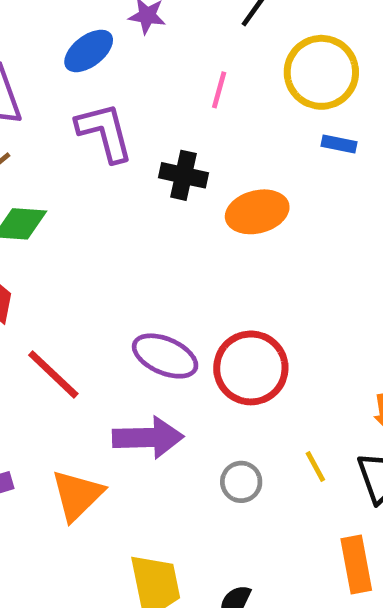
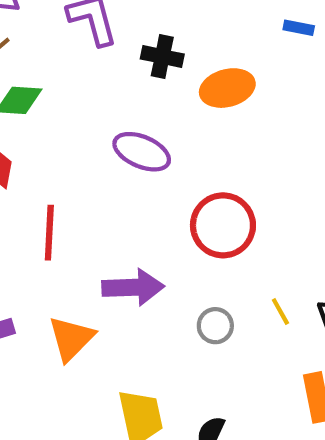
purple ellipse: (165, 356) -> (142, 152), moved
red line: (53, 374) -> (49, 233), turned 50

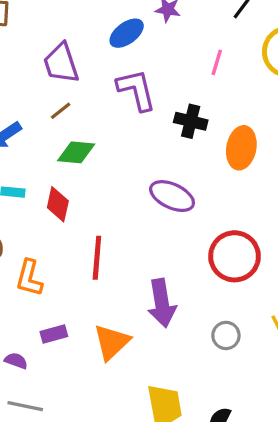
orange ellipse: (227, 88) -> (241, 148), turned -66
purple arrow: (133, 287) -> (162, 303), turned 81

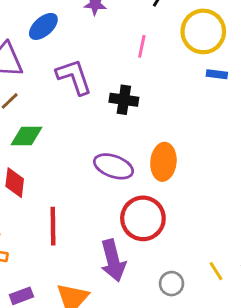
blue ellipse: (127, 33) -> (43, 26), moved
orange ellipse: (241, 148) -> (163, 162), moved
red circle: (235, 256) -> (143, 218), moved

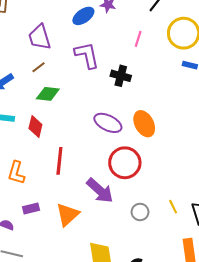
blue ellipse: (43, 26) -> (83, 16), moved
orange ellipse: (163, 162) -> (144, 124), turned -40
purple arrow: (113, 260) -> (100, 191), turned -40

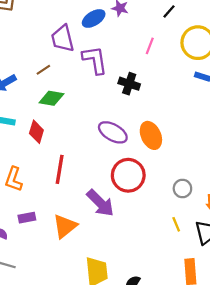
purple trapezoid: (40, 37) -> (63, 39), moved
gray circle: (140, 212) -> (182, 188), moved

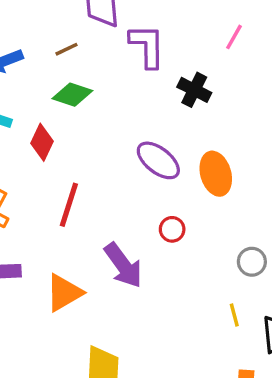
red circle: (128, 175) -> (172, 229), size x0.5

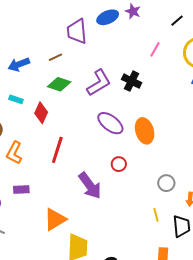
purple L-shape: (147, 46) -> (99, 83), moved, turned 60
orange triangle: (64, 293) -> (55, 219), moved

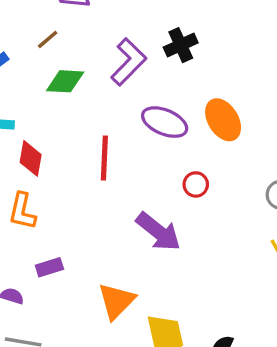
black cross: (132, 81) -> (181, 45), turned -36
red diamond: (41, 113) -> (31, 158), moved
red line: (57, 150) -> (104, 158), moved

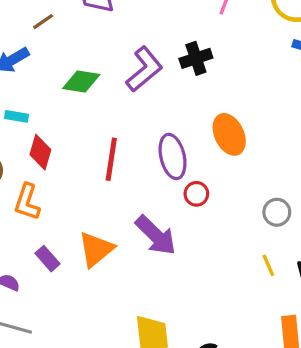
brown line: (48, 39) -> (43, 22), moved
purple ellipse: (165, 122) -> (173, 157), moved, turned 48
purple rectangle: (49, 267) -> (47, 259), turned 60
orange triangle: (116, 301) -> (96, 249), moved

